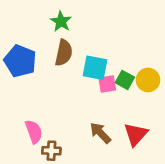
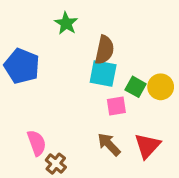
brown semicircle: (64, 53) -> (105, 50), moved
pink square: (107, 84) -> (116, 106), moved
brown cross: (51, 151) -> (56, 164), turned 36

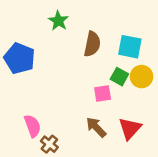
cyan square: (103, 73) -> (130, 47), moved

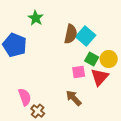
green star: (58, 21) -> (36, 18), moved
cyan square: (130, 47) -> (86, 36), moved, turned 30
red triangle: (130, 128) -> (100, 77), moved

